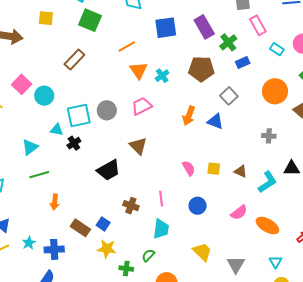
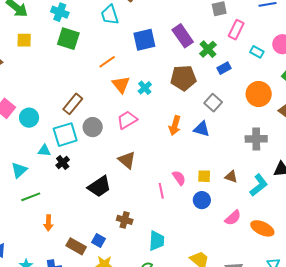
pink rectangle: (258, 25) -> (236, 30), turned 60
brown rectangle: (74, 59) -> (73, 104), moved
gray cross: (269, 136) -> (256, 139), size x1.5
pink line: (161, 199) -> (161, 191), moved
blue circle: (198, 206) -> (202, 200), moved

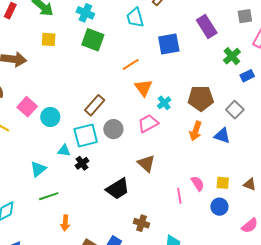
purple rectangle: (183, 36) -> (207, 27), moved
brown pentagon: (183, 78) -> (201, 98), moved
cyan cross: (145, 88) -> (164, 103), moved

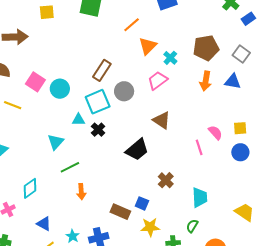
orange triangle: (143, 88) -> (148, 46), turned 30
orange arrow: (65, 223) -> (81, 192), moved
brown cross: (142, 223) -> (166, 180), turned 35

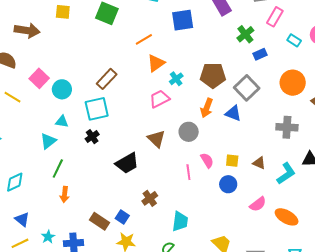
gray square: (241, 54) -> (247, 88), size x1.4
gray circle: (124, 91) -> (189, 132), moved
cyan triangle: (78, 120) -> (62, 122), moved
green line: (70, 167) -> (58, 168), turned -48

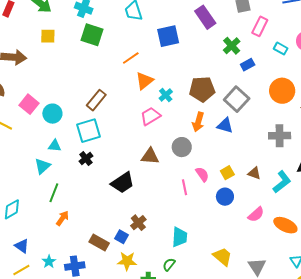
brown triangle: (156, 139) -> (150, 156), turned -36
yellow square: (232, 161) -> (227, 173), turned -32
orange arrow: (65, 195) -> (62, 218), turned -147
brown cross: (150, 198) -> (138, 223), moved

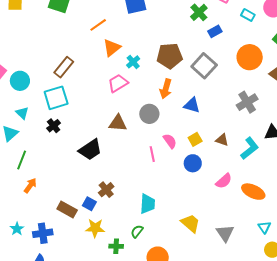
blue triangle: (225, 125) -> (192, 105), moved
gray cross: (280, 136) -> (247, 102), turned -30
cyan triangle: (55, 146) -> (22, 113), turned 40

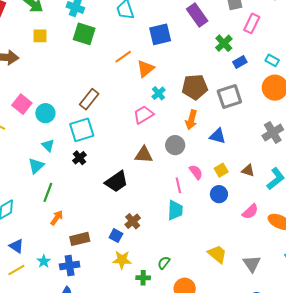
cyan rectangle: (248, 15) -> (272, 60), moved
orange triangle: (112, 48) -> (146, 69), moved
gray square: (204, 66) -> (229, 97), turned 30
cyan trapezoid: (147, 204) -> (175, 210), moved
brown rectangle: (67, 210) -> (80, 239), moved, turned -42

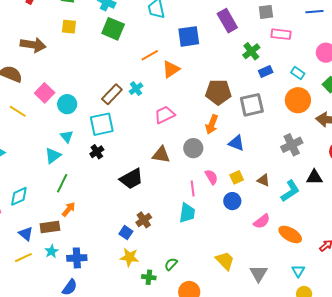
pink rectangle: (252, 23) -> (281, 34), turned 66
cyan cross: (158, 93) -> (136, 89), moved
brown rectangle: (80, 239) -> (50, 227), moved

